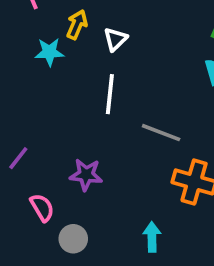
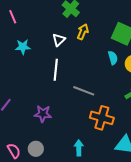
yellow arrow: (77, 25) -> (83, 32), moved
pink semicircle: (42, 208) -> (14, 151), moved

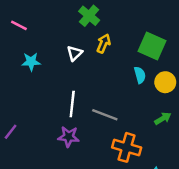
pink line: (13, 17) -> (19, 25), turned -40
white line: (56, 70) -> (72, 104), moved
purple star: (43, 114) -> (69, 137), moved

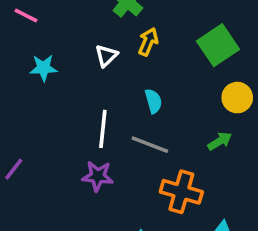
green square: (152, 46) -> (218, 45), turned 32
cyan semicircle: (140, 75) -> (153, 101), moved
green arrow: (163, 118) -> (220, 141), moved

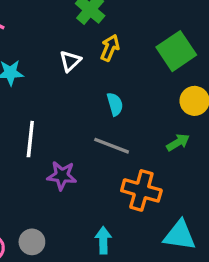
white line: (103, 129) -> (30, 139), moved

